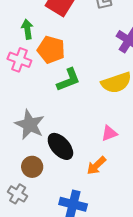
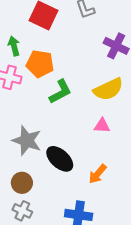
pink triangle: (109, 133) -> (102, 126), moved, turned 30
brown circle: (32, 167) -> (22, 183), moved

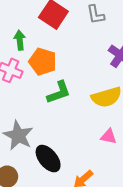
pink triangle: (102, 126) -> (109, 136), moved

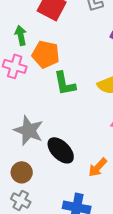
green L-shape: (59, 92) -> (65, 83), turned 104

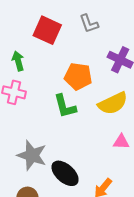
orange pentagon: (46, 54) -> (78, 76), moved

